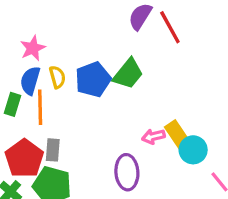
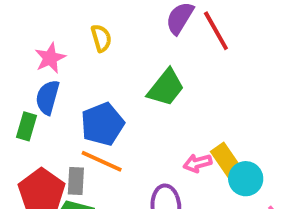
yellow semicircle: (57, 77) -> (101, 38), moved
blue pentagon: (93, 79) -> (102, 124), moved
orange line: (40, 107) -> (102, 161), moved, turned -64

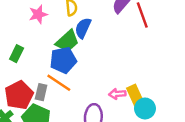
green trapezoid: (166, 88) -> (67, 41), moved
blue semicircle: (48, 97) -> (83, 28), moved

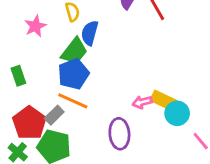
green rectangle: (17, 54) -> (18, 76), turned -35
gray rectangle: (41, 92) -> (54, 115), turned 42
yellow rectangle: (135, 96) -> (163, 100), turned -30

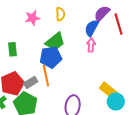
blue semicircle: (90, 33) -> (92, 28), moved
orange line: (73, 101) -> (46, 76), turned 40
pink arrow: (142, 102) -> (91, 45), moved, turned 96

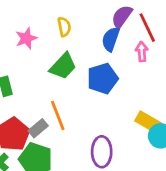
pink arrow: (91, 45) -> (142, 52), moved
blue pentagon: (51, 57) -> (103, 79), moved

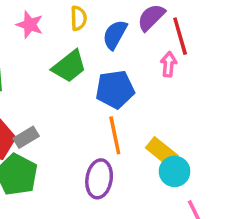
pink star: (26, 38) -> (30, 25), turned 30
blue semicircle: (111, 39) -> (115, 35), moved
orange line: (58, 115) -> (115, 135), moved

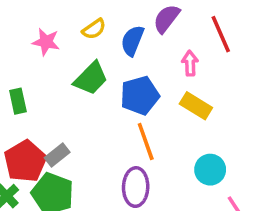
yellow semicircle: (79, 18) -> (94, 29), turned 65
red line: (180, 36) -> (221, 34), moved
yellow rectangle: (162, 152) -> (196, 106), moved

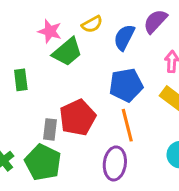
green trapezoid: (91, 78) -> (67, 52), moved
gray rectangle: (57, 155) -> (50, 129), turned -50
red pentagon: (25, 161) -> (78, 118), moved

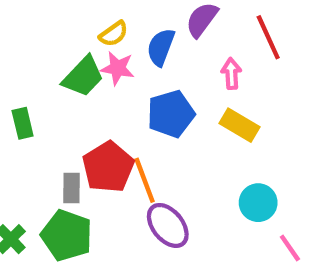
pink star: (50, 31) -> (118, 68), moved
orange line: (127, 125) -> (145, 180), moved
purple ellipse: (115, 163) -> (168, 225), turned -40

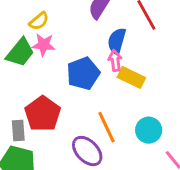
blue semicircle: (161, 47) -> (117, 41), moved
pink arrow: (231, 74) -> (115, 61), moved
orange line: (145, 180) -> (106, 127), moved

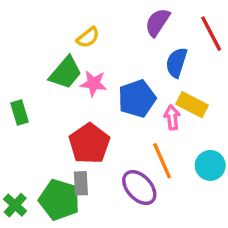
pink star: (44, 45) -> (93, 83), moved
pink arrow: (115, 61) -> (172, 118), moved
gray rectangle: (18, 130) -> (81, 183), moved

